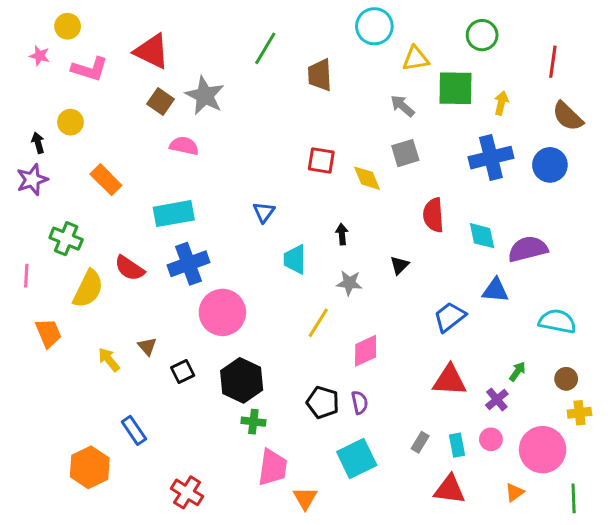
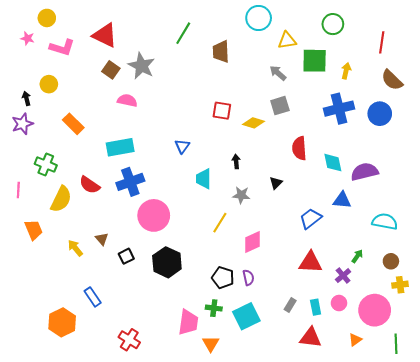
yellow diamond: (367, 178) -> (253, 123), turned -50
green cross: (253, 422) -> (214, 308), moved

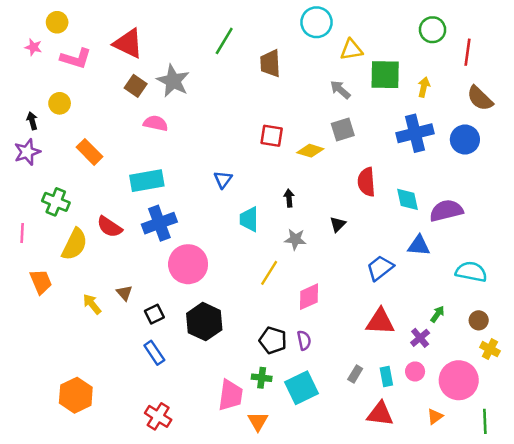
green circle: (333, 24) -> (433, 30), moved
yellow cross: (400, 285) -> (490, 349), turned 35
blue rectangle: (93, 297) -> (154, 353), moved

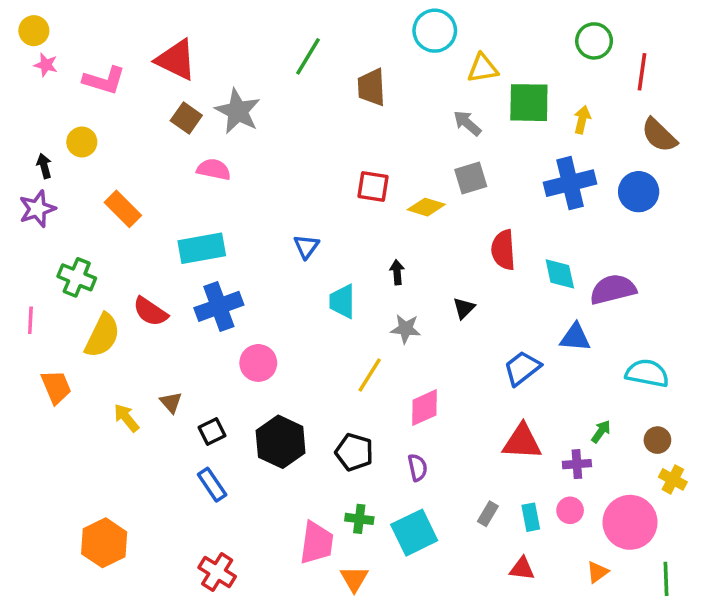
yellow circle: (57, 22) -> (34, 31), moved
pink circle: (188, 264) -> (258, 363), size x0.7
purple cross: (420, 338) -> (577, 464), turned 36
black pentagon: (273, 340) -> (354, 452), moved
red triangle: (380, 414) -> (522, 569), size x0.7

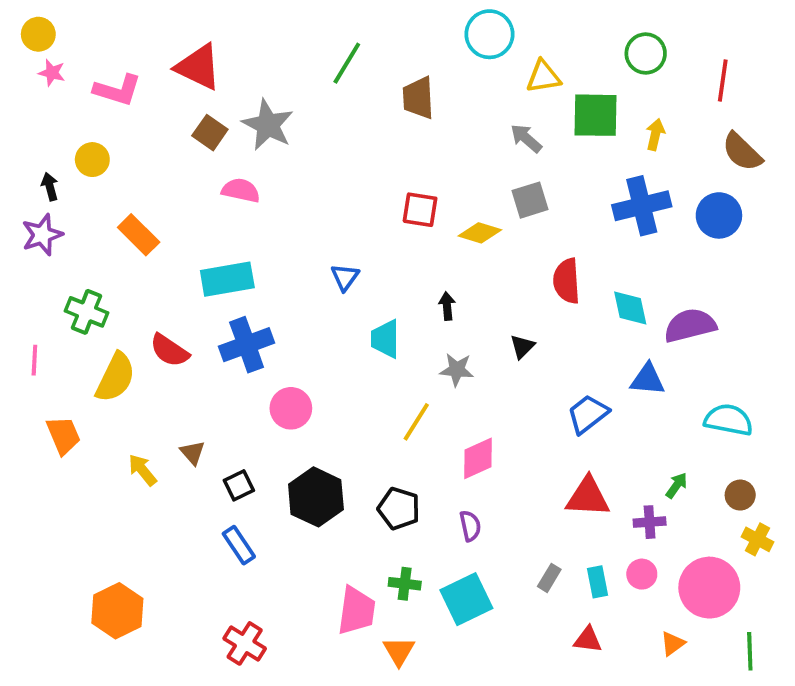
green circle: (594, 41) -> (646, 53), moved

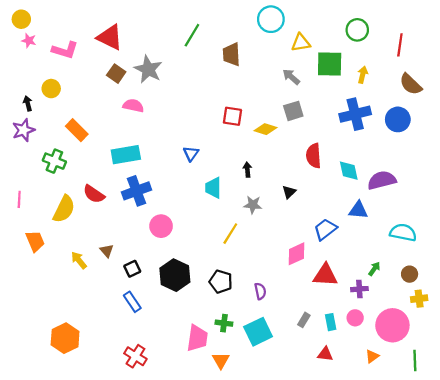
green cross: (87, 312) -> (54, 161), moved
pink diamond: (478, 458) -> (296, 254), moved
yellow cross: (757, 539) -> (419, 299), turned -35

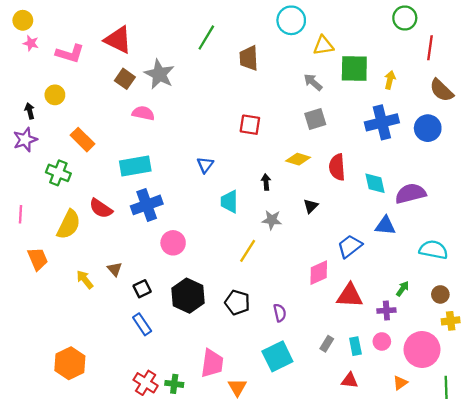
green circle: (357, 30) -> (405, 18), moved
yellow diamond: (266, 129) -> (298, 159), moved
green cross: (224, 323) -> (174, 384), moved

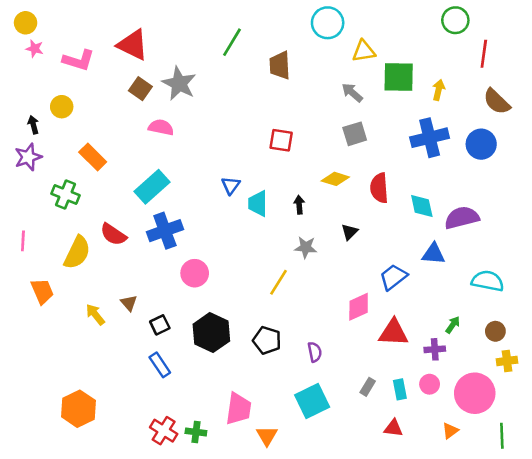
cyan rectangle: (135, 166) -> (152, 187), turned -32
cyan trapezoid: (229, 202) -> (258, 203), moved

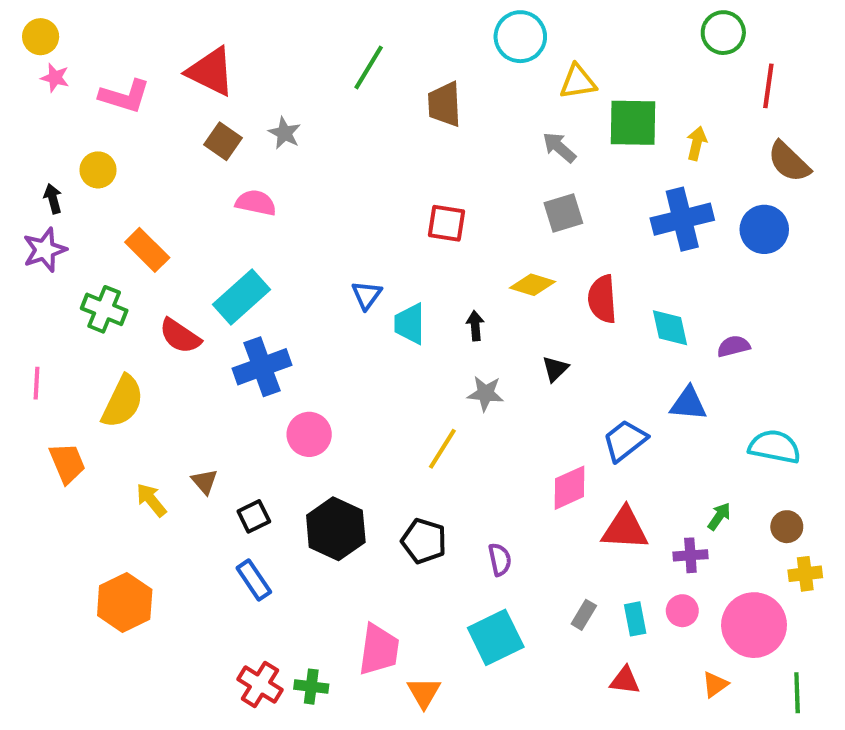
gray star: (179, 83) -> (285, 133), size x0.6
purple semicircle: (462, 218) -> (734, 346), size x0.6
red semicircle: (113, 234) -> (180, 336), moved
orange hexagon: (78, 409) -> (125, 603), moved

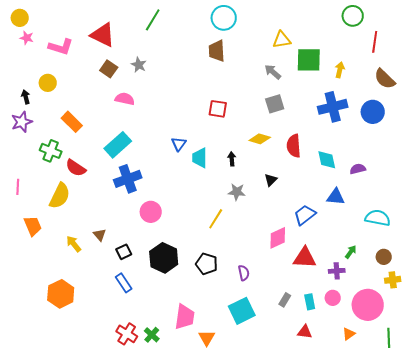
cyan circle: (520, 37) -> (224, 18), moved
green line: (369, 67) -> (153, 20), moved
red semicircle: (180, 336) -> (76, 168), moved
green cross: (311, 687) -> (152, 335), turned 35

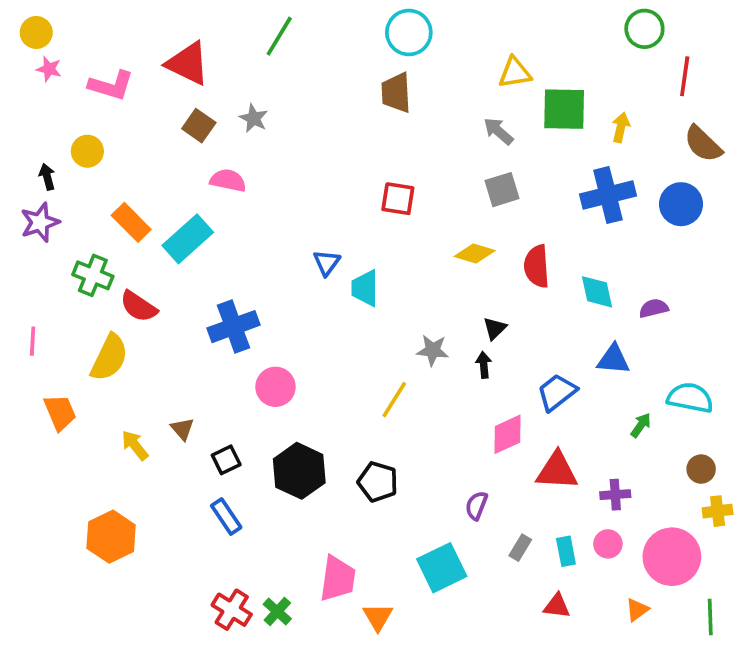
cyan rectangle: (118, 145) -> (188, 239), moved
black arrow: (232, 159) -> (484, 365), moved
green arrow: (351, 252) -> (641, 425), moved
purple semicircle: (244, 273) -> (476, 506), moved, turned -147

